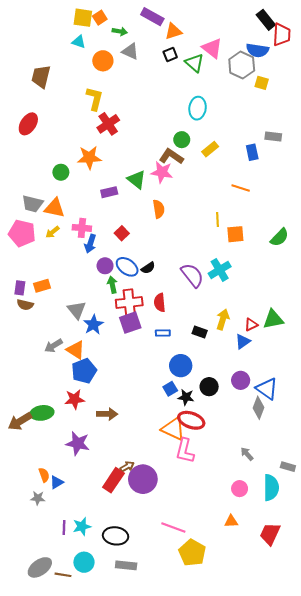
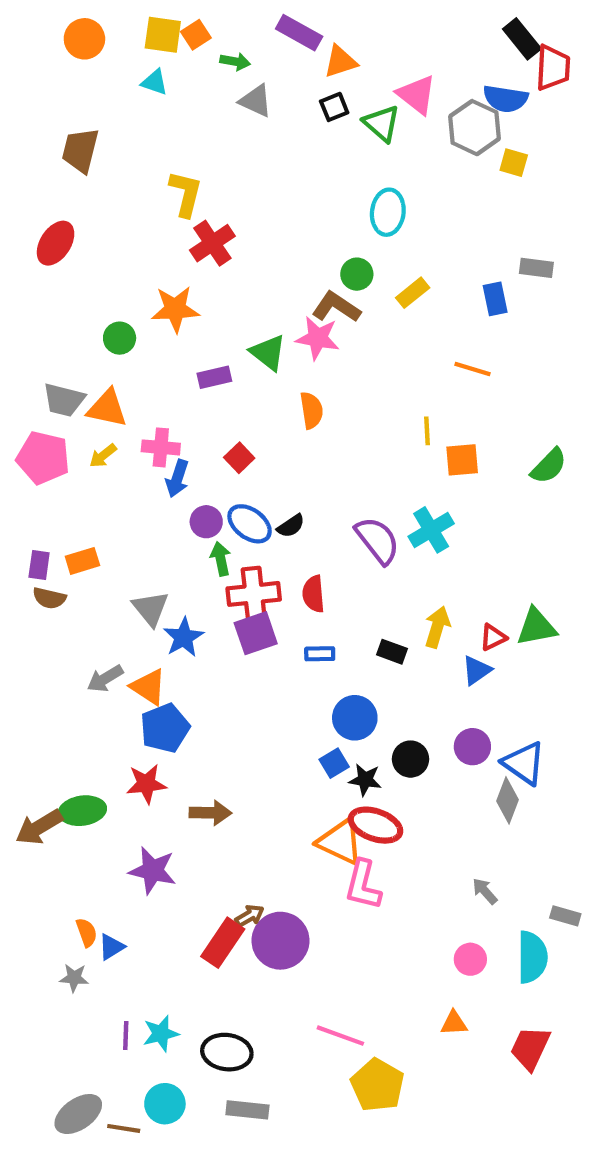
orange circle: (103, 61) -> (84, 39), moved

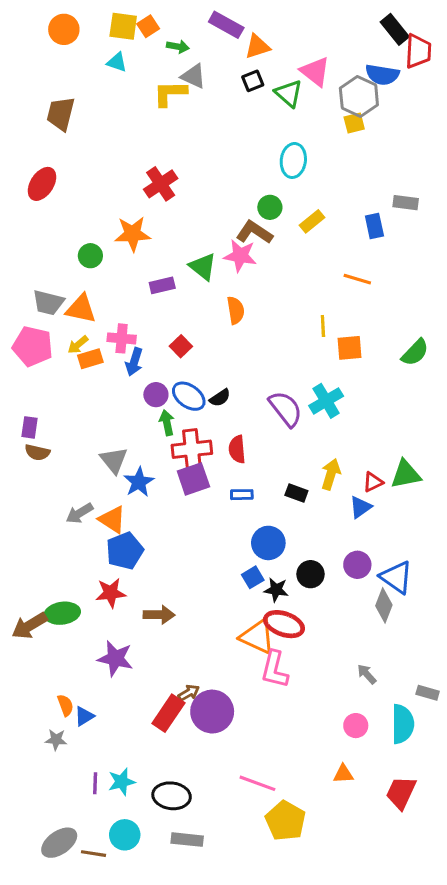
yellow square: (514, 163) -> (354, 123), moved, turned -30
yellow L-shape: (186, 194) -> (170, 93), moved, turned -105
orange rectangle: (82, 561) -> (90, 359), moved

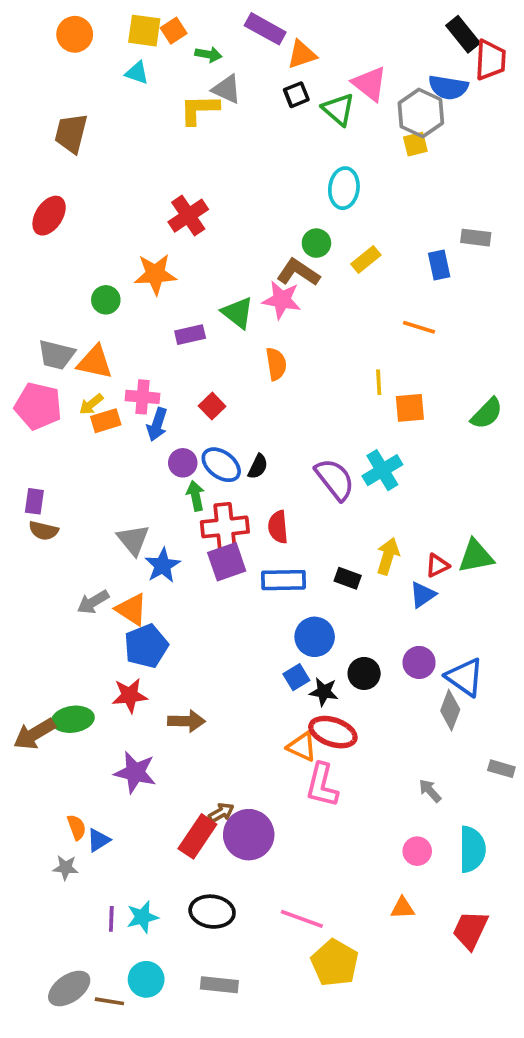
black semicircle: (220, 398) -> (258, 467), turned -30
blue rectangle: (242, 495) -> (283, 580), size x1.6
orange triangle: (257, 637) -> (302, 747), size x0.7
gray rectangle: (428, 693) -> (501, 769), moved
black ellipse: (172, 796) -> (212, 912), moved

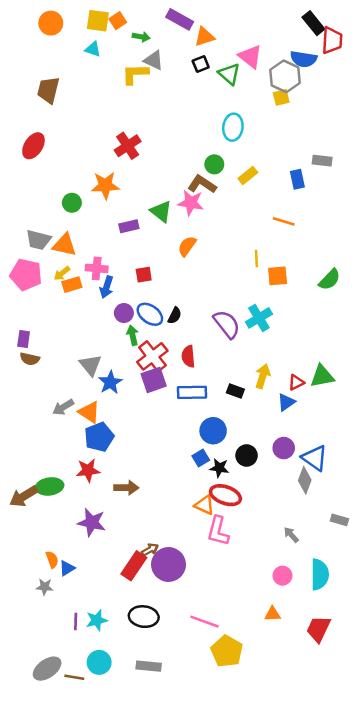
orange semicircle: (276, 364) -> (187, 246), turned -135
red square: (212, 406) -> (144, 275), turned 35
red cross: (225, 527) -> (152, 356), turned -32

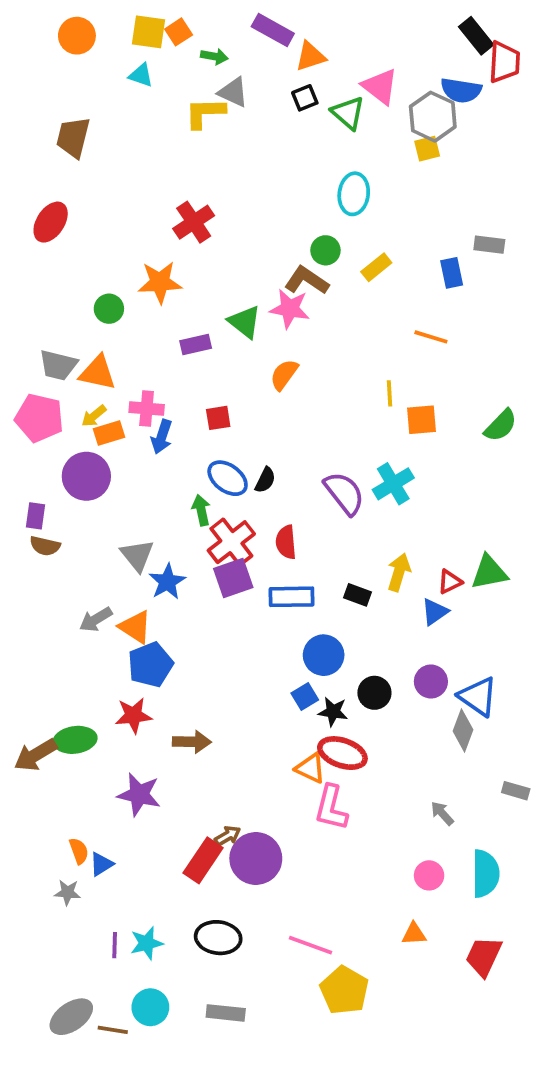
purple circle: (124, 313) -> (86, 476), moved, size x1.6

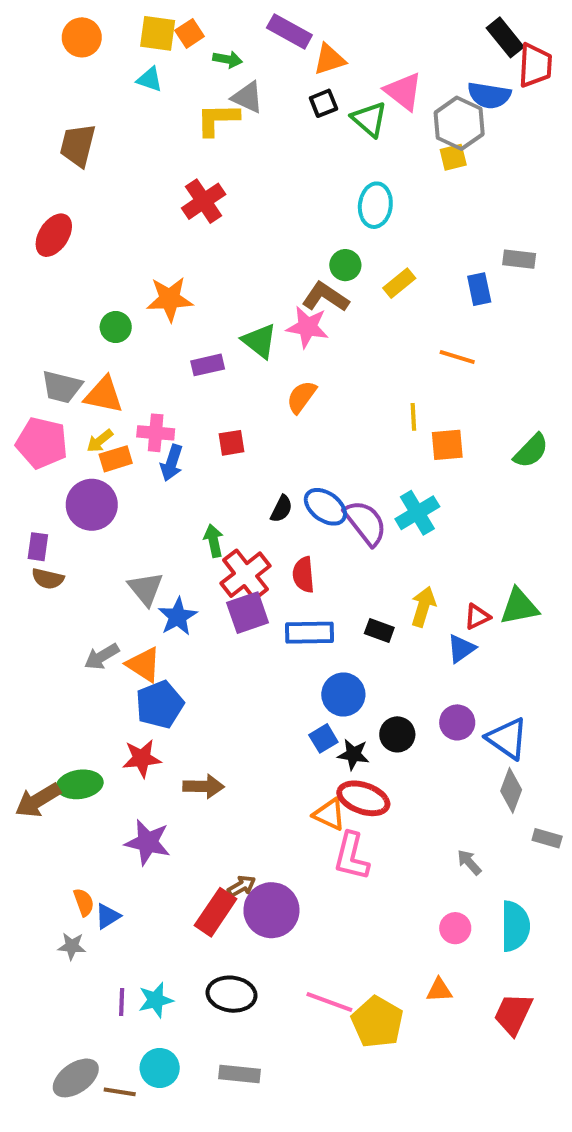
red cross: (194, 222) -> (204, 201), moved
blue ellipse: (228, 478) -> (325, 507), moved
gray diamond: (463, 730) -> (511, 790), moved
yellow pentagon: (344, 990) -> (377, 1022), moved

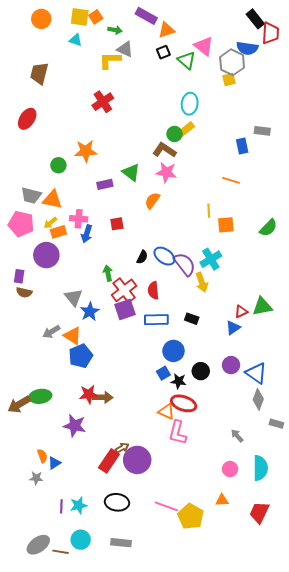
yellow rectangle: (399, 283) -> (187, 129), moved
pink star: (307, 327) -> (166, 172), moved
yellow arrow: (423, 607) -> (202, 282), moved, turned 144
red star: (142, 758) -> (89, 394), moved

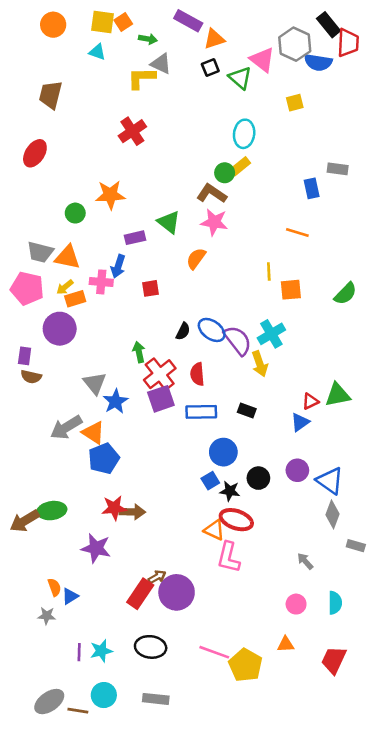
gray hexagon: (232, 62) -> (295, 44), moved
blue arrow: (87, 234) -> (118, 266), moved
gray arrow: (51, 332) -> (66, 427), size x1.4
cyan semicircle: (260, 468) -> (335, 603), size x0.7

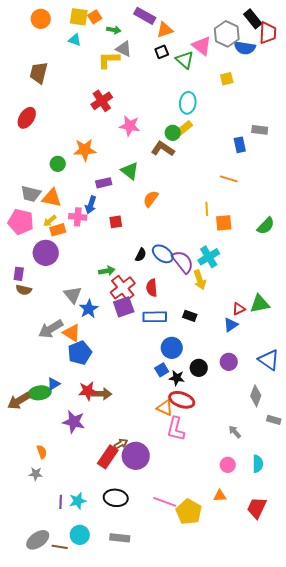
pink star: (214, 222) -> (130, 126), moved
green arrow: (139, 352) -> (107, 271), turned 91
blue triangle: (330, 481) -> (269, 360), moved
blue triangle: (70, 596) -> (54, 384), moved

